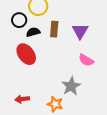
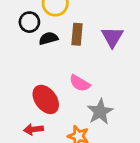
red ellipse: (26, 54) -> (46, 99), moved
pink semicircle: (86, 60) -> (80, 83), moved

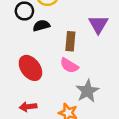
brown rectangle: (77, 34) -> (70, 41), moved
red ellipse: (46, 99) -> (30, 68), moved

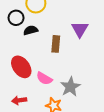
pink semicircle: (69, 66) -> (44, 78), moved

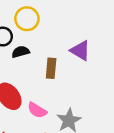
purple triangle: (80, 29) -> (80, 51), turned -30

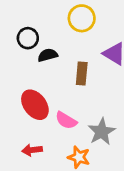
yellow circle: (27, 19) -> (82, 18), moved

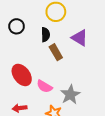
black semicircle: (48, 55) -> (45, 35), moved, turned 104
brown rectangle: (82, 74) -> (56, 52), turned -35

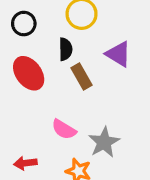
black circle: (16, 26) -> (24, 24), moved
red ellipse: (22, 75) -> (29, 73), moved

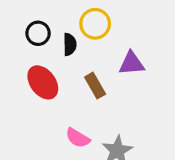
black semicircle: (66, 49) -> (70, 44), moved
purple triangle: (118, 54) -> (132, 63), turned -36

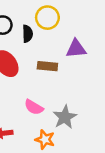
brown rectangle: (95, 86) -> (47, 66), turned -54

